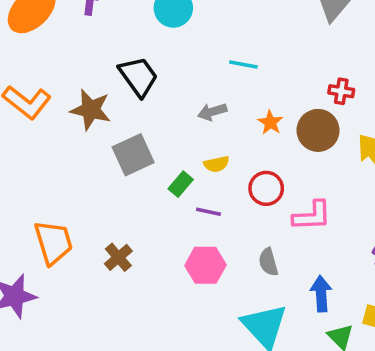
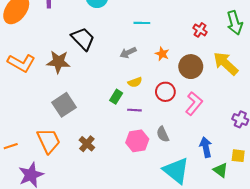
red cross: (341, 91) -> (200, 30), turned 32
brown circle: (318, 130) -> (191, 67), moved
gray square: (133, 155) -> (64, 105), moved
pink L-shape: (312, 216) -> (194, 104), turned -40
gray semicircle: (268, 262) -> (163, 134), moved

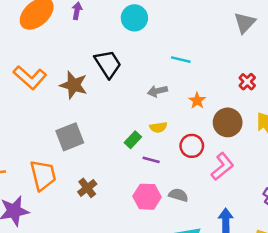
gray semicircle: (163, 134) -> (178, 195), turned 119

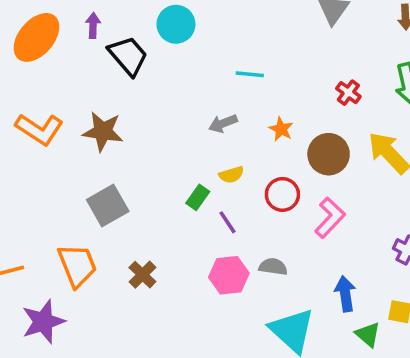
black trapezoid: (108, 64) -> (128, 56), moved
purple line: (151, 160) -> (228, 222), turned 49

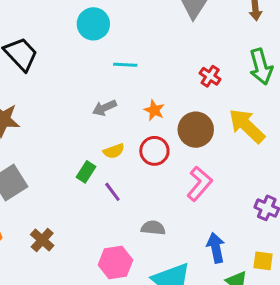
cyan circle: (176, 24) -> (93, 24), moved
red circle: (282, 194) -> (154, 151), moved
pink hexagon: (229, 275) -> (115, 263), moved

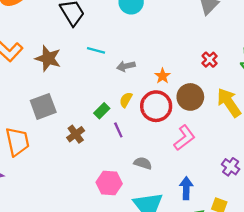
cyan line: (125, 65) -> (96, 50), moved
yellow semicircle: (114, 151) -> (126, 100), turned 126
red circle: (154, 151) -> (156, 106), size x1.4
brown cross: (42, 240) -> (76, 134), moved

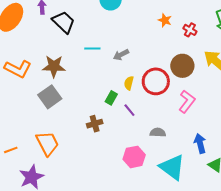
orange star: (163, 76) -> (165, 20), moved
gray square: (43, 106) -> (50, 97), moved
brown cross: (76, 134) -> (95, 124), turned 35

